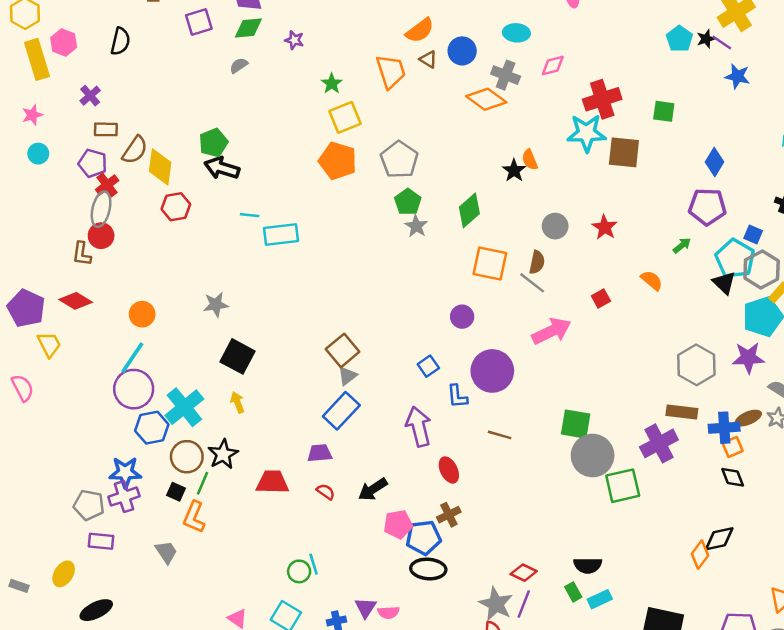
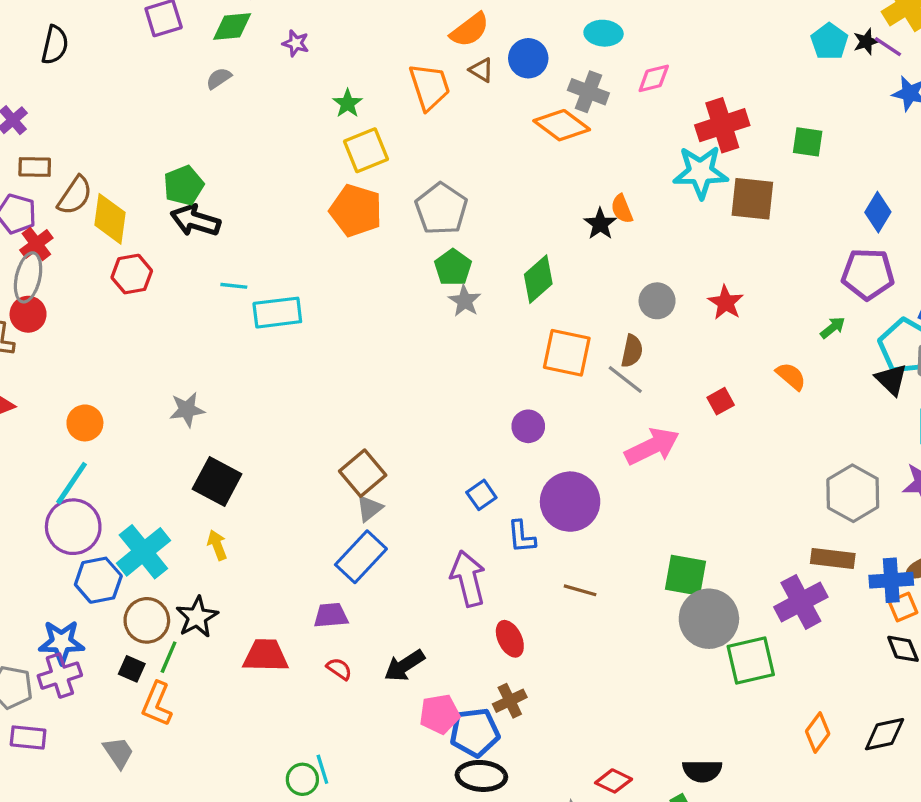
orange diamond: (700, 555) -> (818, 732), moved

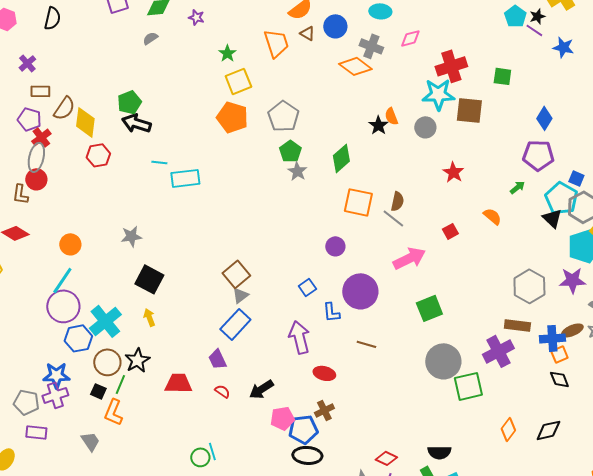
purple line: (888, 47) -> (534, 30), moved
gray circle: (657, 301) -> (425, 127), moved
green square: (685, 575) -> (429, 308), moved, turned -32
purple trapezoid: (331, 615) -> (217, 359), turned -110
red ellipse: (510, 639) -> (324, 373), turned -50

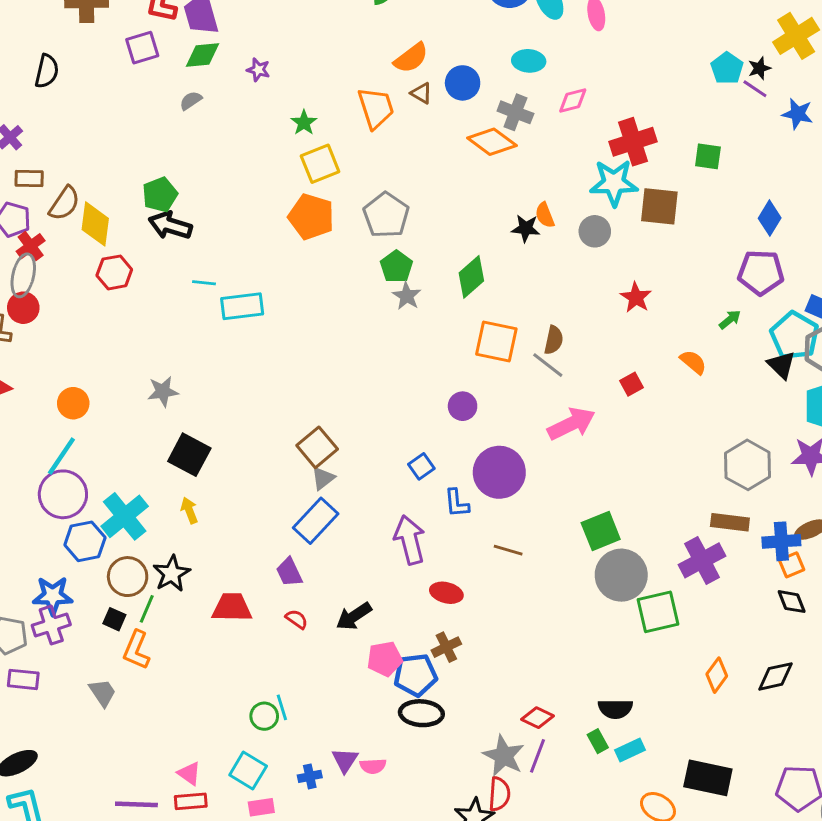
black star: (378, 125) -> (526, 228), turned -30
green square: (429, 308) -> (601, 531), moved

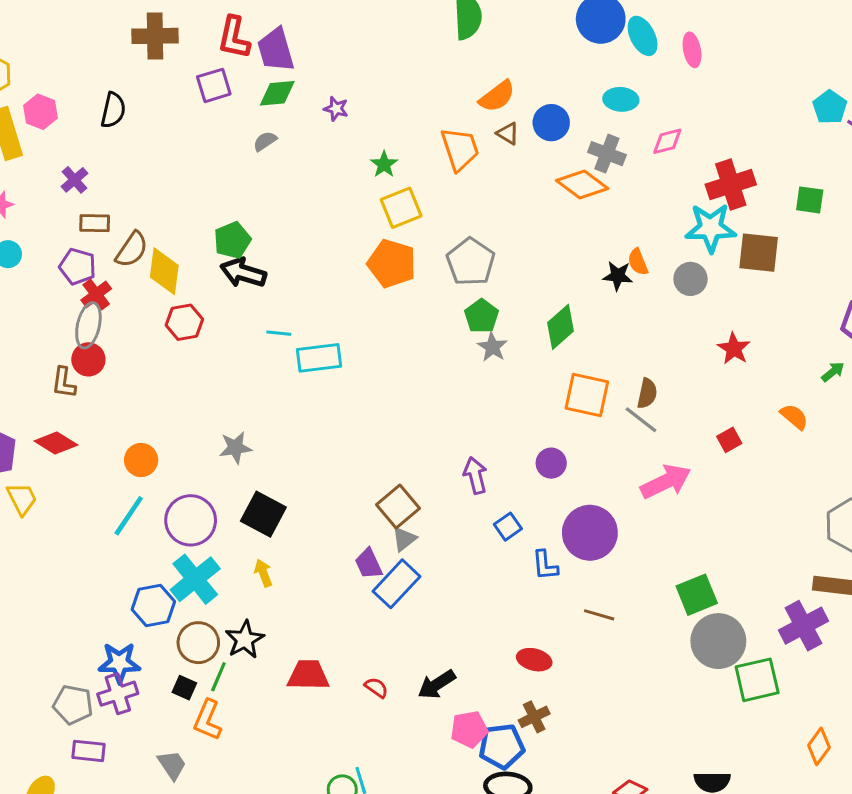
purple circle: (63, 494) -> (191, 520), moved
purple arrow: (410, 540) -> (475, 475), moved, size x0.7
purple trapezoid: (289, 572) -> (369, 564), moved

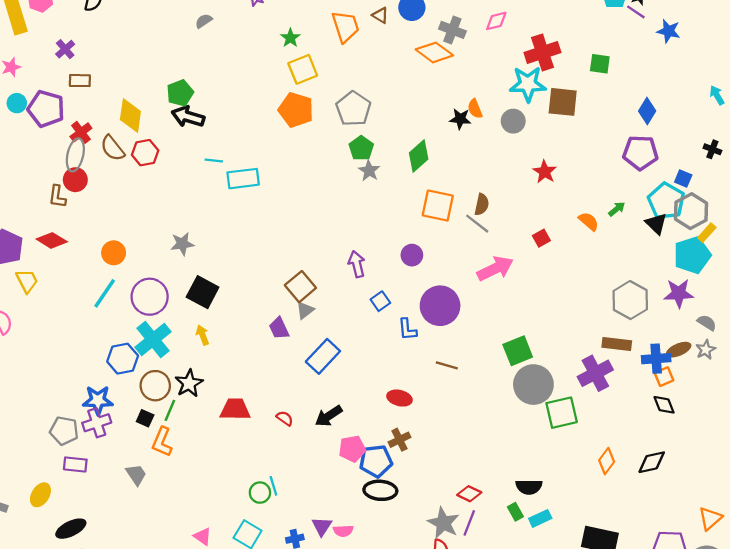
brown semicircle: (132, 250) -> (112, 148), moved, turned 108
purple pentagon: (78, 267) -> (46, 109), moved, size x1.4
green arrow: (833, 372) -> (617, 209), moved
blue rectangle: (396, 584) -> (323, 356), moved

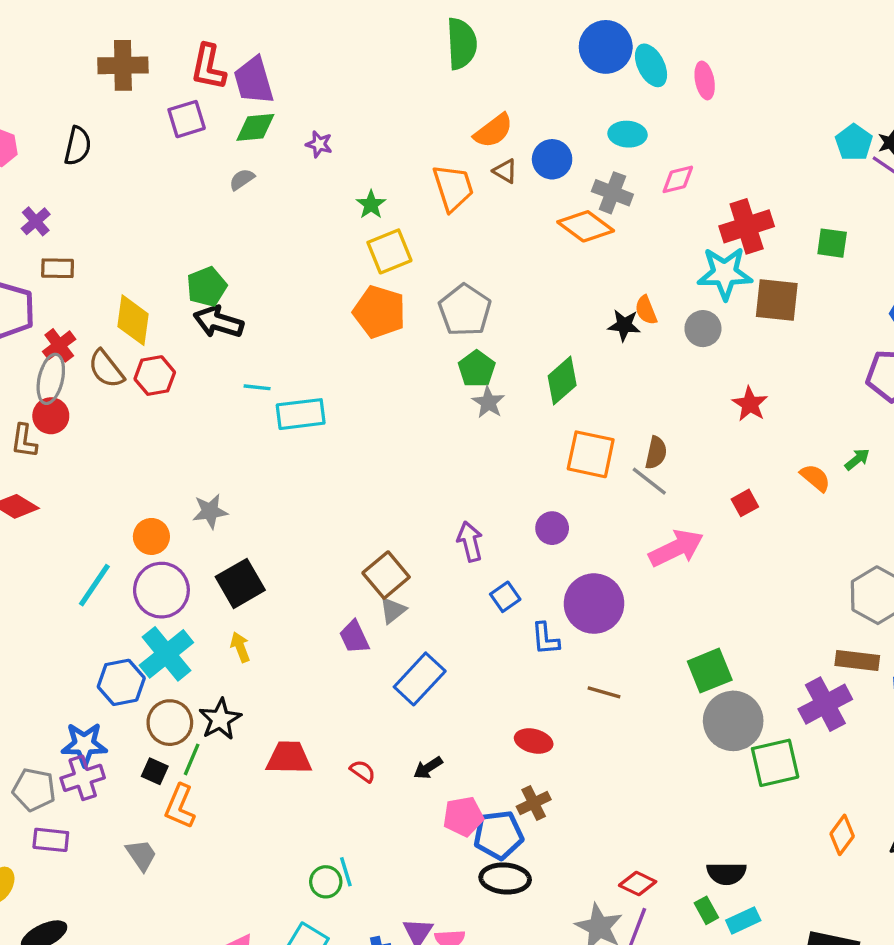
orange circle: (114, 253) -> (151, 536), moved
black square: (203, 292) -> (240, 583), turned 32
black arrow: (329, 416) -> (428, 768), size x0.7

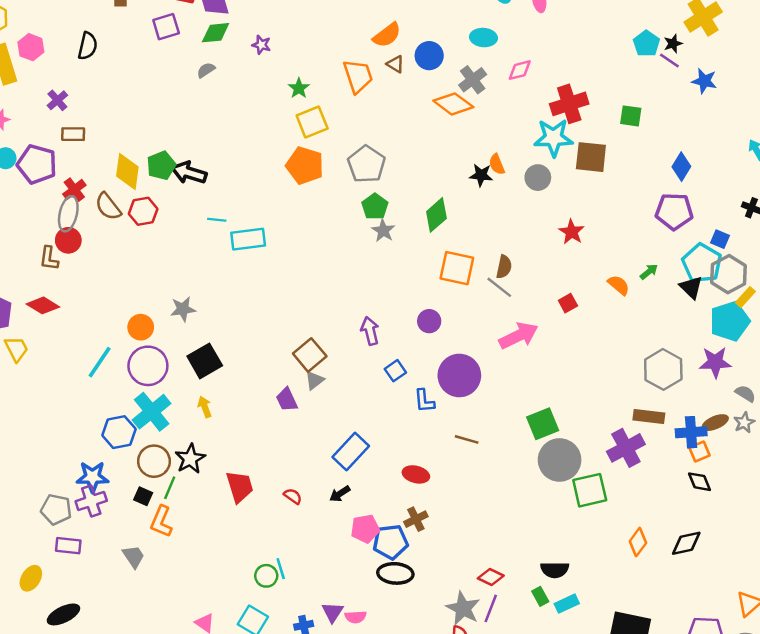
gray cross: (612, 193) -> (473, 80), turned 32
green pentagon: (207, 287) -> (161, 165), moved
blue rectangle: (420, 679) -> (351, 452), moved
red trapezoid: (289, 758) -> (240, 487), turned 72

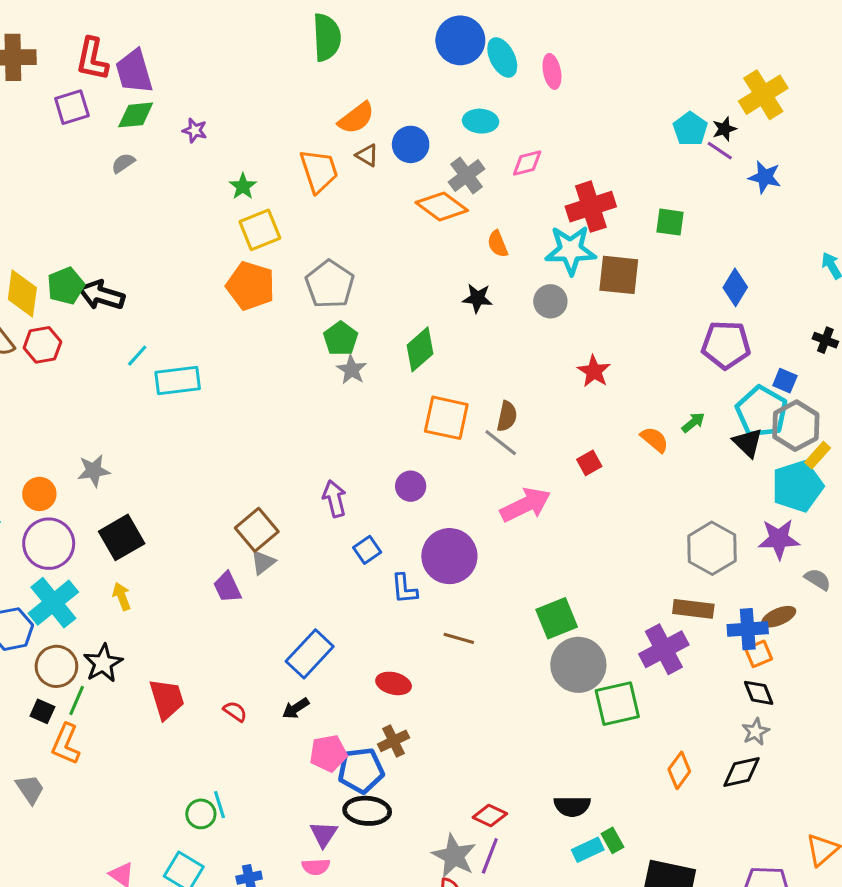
orange semicircle: (497, 164) -> (498, 244), moved
cyan line: (217, 220) -> (137, 356), turned -54
gray star: (744, 423) -> (755, 732), moved
green rectangle: (540, 596) -> (613, 840), moved
purple triangle: (333, 612) -> (324, 834), moved

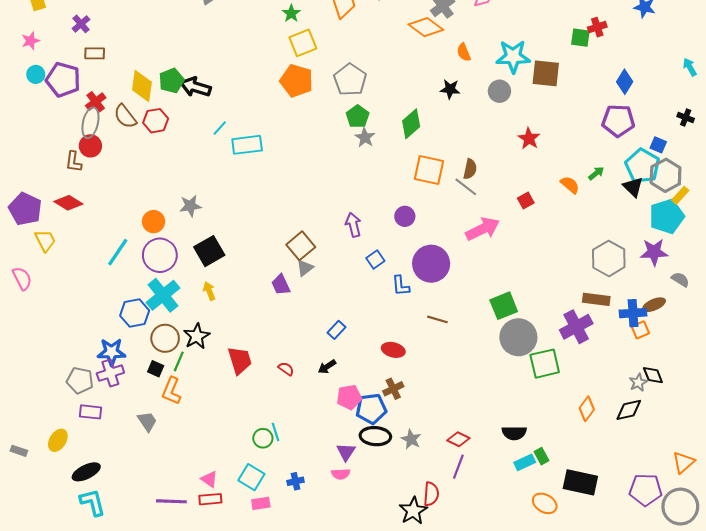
red cross: (591, 207) -> (597, 27), moved, size x0.6
blue rectangle: (310, 654) -> (336, 330), size x0.6
black diamond: (759, 693) -> (653, 375), moved
gray star: (454, 856) -> (411, 439), moved, size x0.7

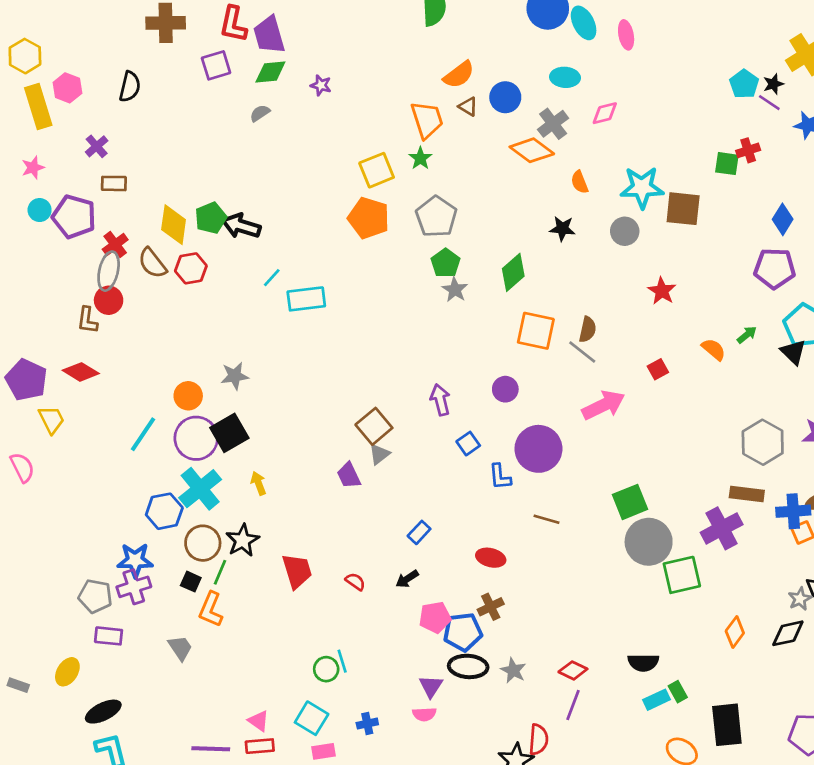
green star: (291, 13) -> (420, 158), moved
black square: (209, 251) -> (229, 433), moved
black rectangle: (580, 482) -> (727, 725), turned 72

